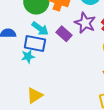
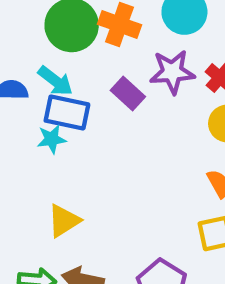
purple star: (85, 23) -> (172, 72), turned -30
cyan arrow: (40, 29) -> (55, 81), moved

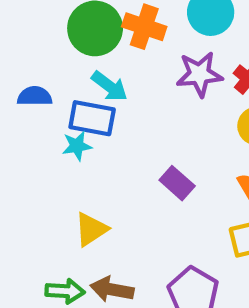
cyan arrow: (55, 81) -> (109, 86), moved
purple rectangle: (128, 93) -> (177, 183), moved

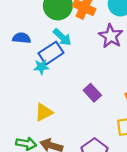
purple star: (199, 74) -> (111, 36), turned 30
blue rectangle: (92, 118) -> (51, 53), turned -50

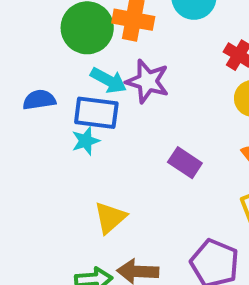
purple star: (111, 36) -> (148, 81), moved
blue rectangle: (51, 53) -> (96, 113), turned 55

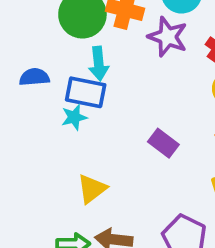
cyan arrow: (108, 80) -> (99, 64), turned 52
purple star: (148, 81) -> (168, 37), moved

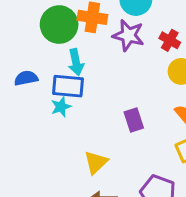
purple rectangle: (163, 143) -> (134, 120), turned 40
yellow triangle: (92, 189) -> (96, 162), moved

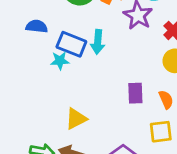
cyan arrow: (76, 62) -> (98, 42), moved
purple rectangle: (134, 120) -> (135, 93), moved

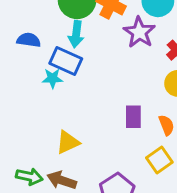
cyan arrow: (98, 42) -> (76, 34), moved
yellow square: (161, 132) -> (159, 160), turned -30

